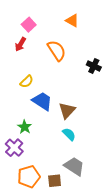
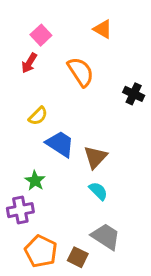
purple cross: (14, 148) -> (20, 210), turned 36
orange pentagon: (29, 177) -> (41, 251), turned -30
brown square: (55, 181) -> (78, 257), turned 32

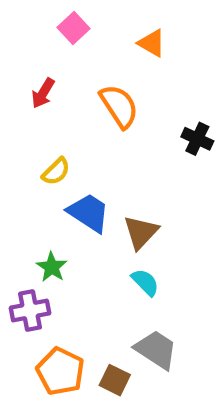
pink square: (41, 35) -> (73, 28), moved

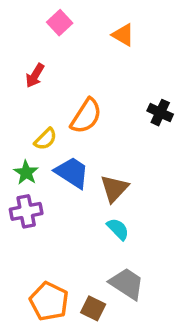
orange semicircle: (119, 106) -> (86, 116), moved, turned 66
green star: (52, 267) -> (26, 173), moved
purple cross: (30, 311) -> (26, 211), moved

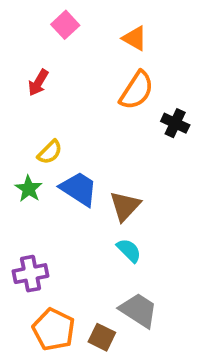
orange semicircle: (86, 116) -> (137, 90), moved
purple cross: (26, 211) -> (31, 274), moved

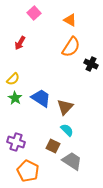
yellow semicircle: (50, 152) -> (13, 79), moved
purple cross: (31, 274) -> (16, 142), turned 30
brown square: (102, 337) -> (53, 146), moved

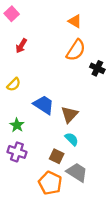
pink square: (34, 13) -> (12, 14), moved
green star: (15, 98) -> (17, 125), moved
orange pentagon: (28, 171) -> (50, 183), moved

